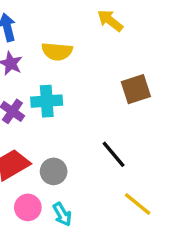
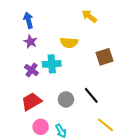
yellow semicircle: (57, 51) -> (69, 43), moved
gray circle: (54, 171) -> (66, 99), moved

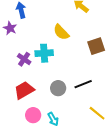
purple star: (30, 42) -> (10, 28), moved
yellow semicircle: (69, 43) -> (61, 32), turned 42
black line: (91, 95) -> (83, 84), turned -72

